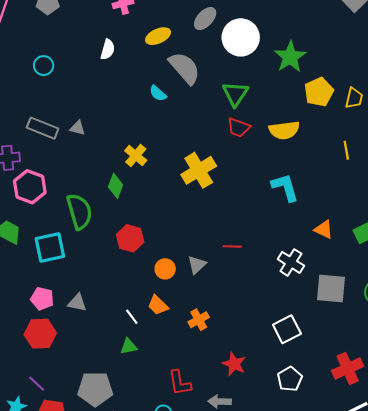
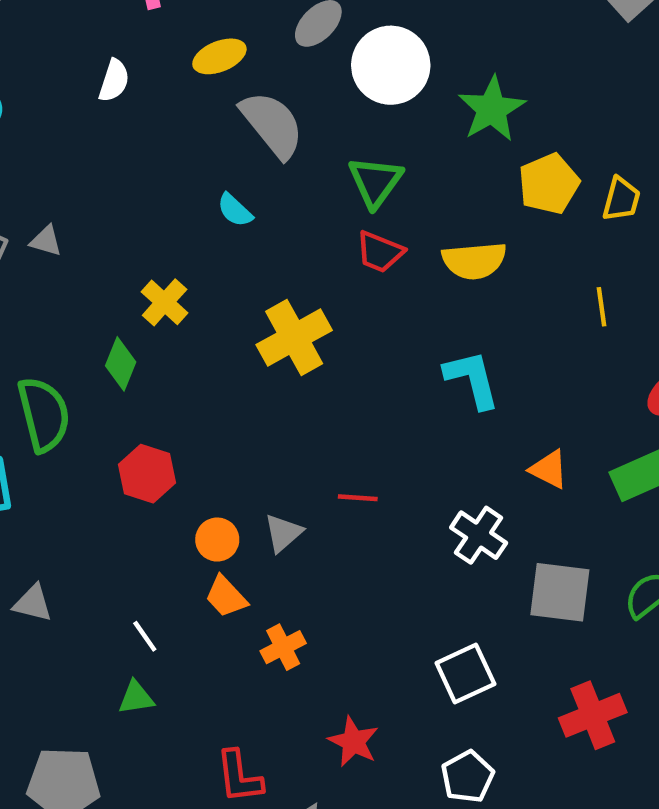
cyan semicircle: (158, 93) -> (235, 210), moved
orange trapezoid: (158, 305) -> (226, 597), moved
red cross: (348, 368) -> (593, 715), moved

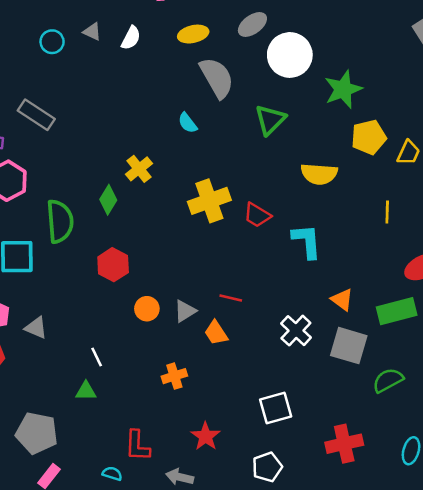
gray triangle: (46, 241) -> (92, 32), moved
red trapezoid: (380, 252) -> (257, 215), moved
gray square: (560, 592) -> (349, 346), moved
orange trapezoid: (226, 597) -> (216, 333), moved

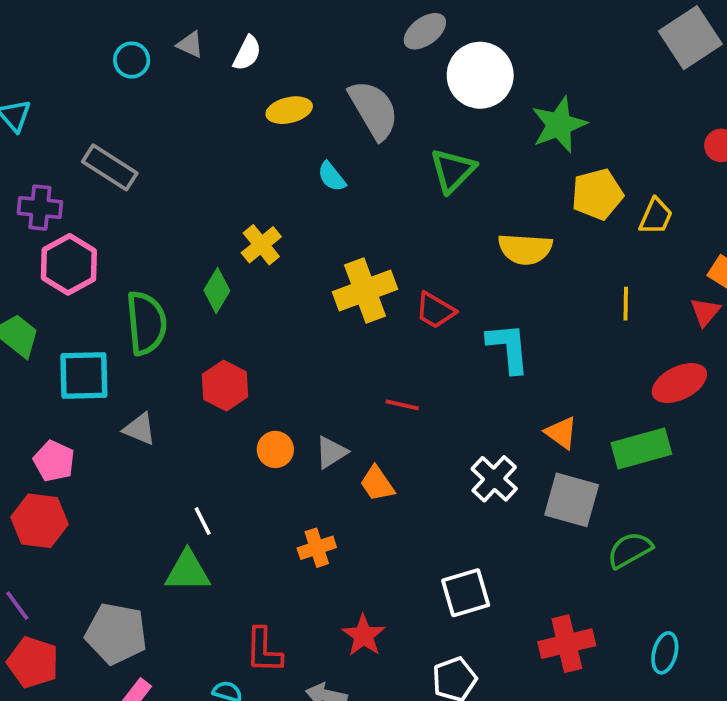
yellow ellipse: (193, 34) -> (289, 110), moved
red line: (231, 298) -> (402, 405), moved
gray triangle: (36, 328) -> (140, 429), moved
green triangle: (86, 391) -> (188, 571), size x1.5

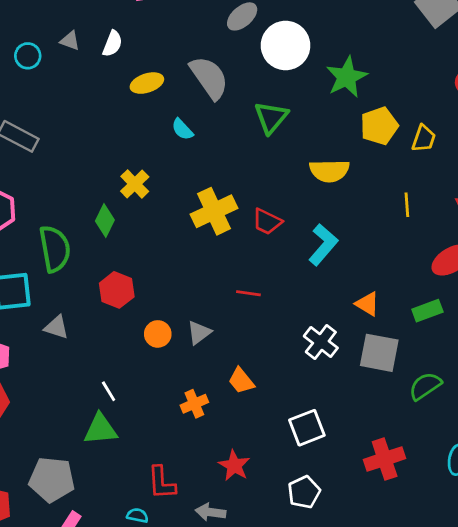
cyan L-shape: (508, 348) -> (323, 245), turned 51
green rectangle: (641, 449) -> (427, 311), size x0.7
orange trapezoid: (377, 484) -> (241, 381), moved

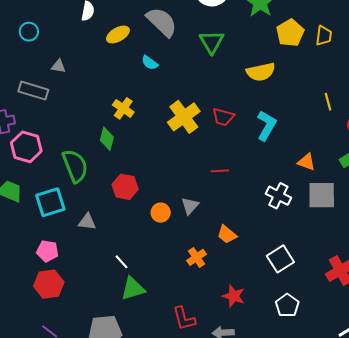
gray triangle: (70, 41) -> (58, 66), moved
yellow line: (407, 205) -> (328, 102), moved
white line: (109, 391) -> (121, 262), moved

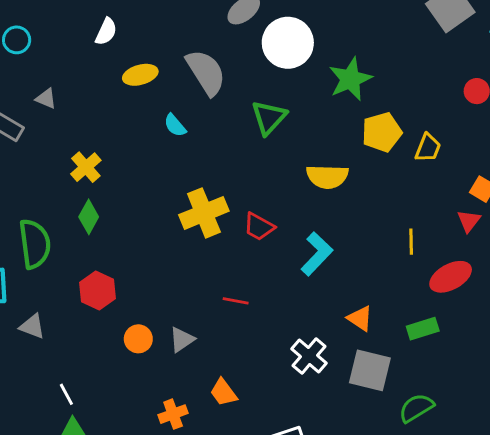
yellow cross: (123, 108) -> (86, 167), moved

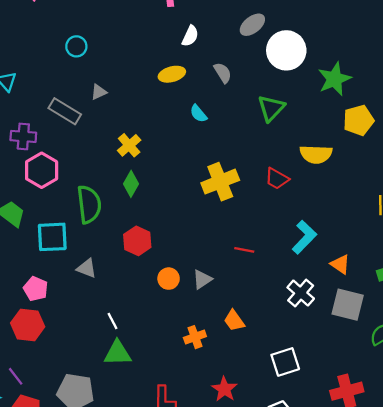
white semicircle: (106, 32) -> (190, 36), moved
gray semicircle: (206, 72) -> (223, 73), size x0.6
gray triangle: (46, 99) -> (99, 92), turned -48
red trapezoid: (259, 227) -> (277, 179), moved
cyan L-shape: (317, 254) -> (304, 237), moved

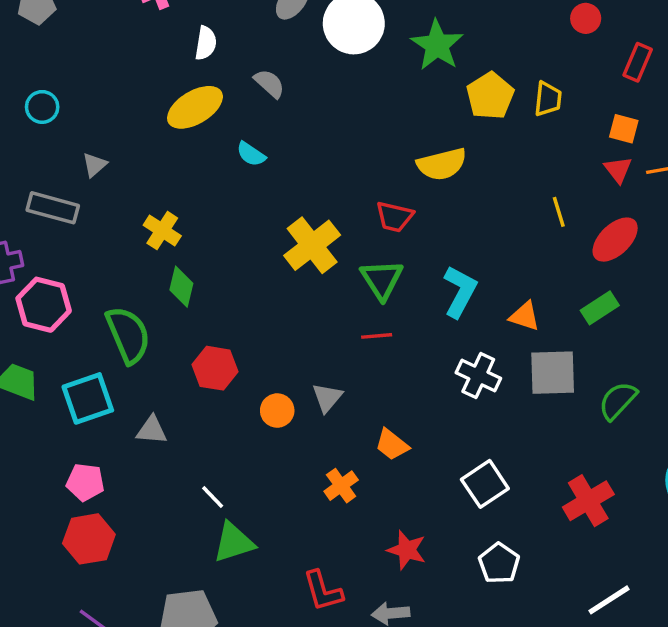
yellow ellipse: (172, 74) -> (195, 107), size x1.4
green triangle: (271, 108) -> (382, 280), moved

